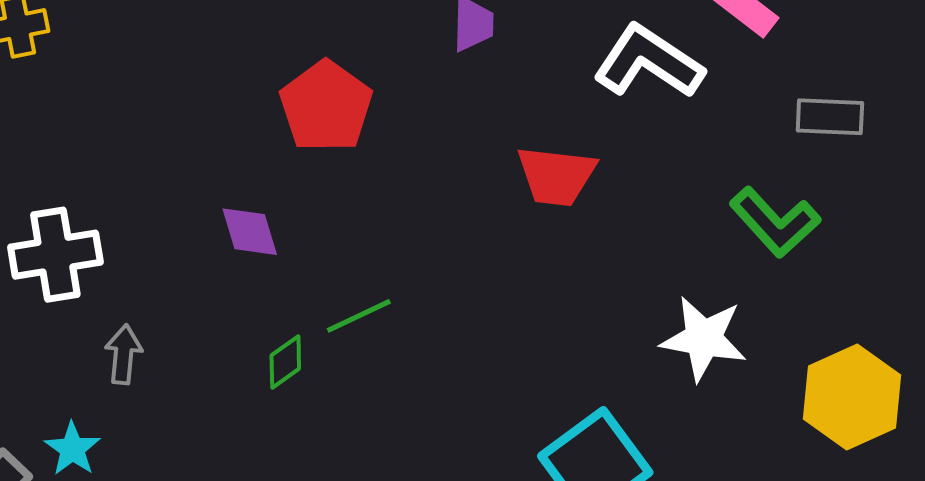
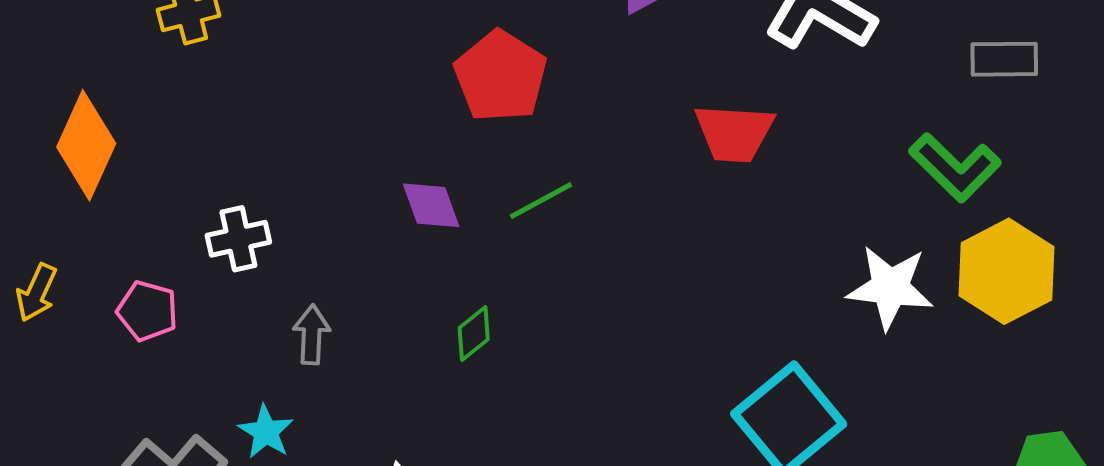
white cross: (55, 255) -> (238, 239), size x0.7
green line: (359, 316) -> (541, 201), moved
yellow hexagon: (852, 397) -> (1007, 271), moved

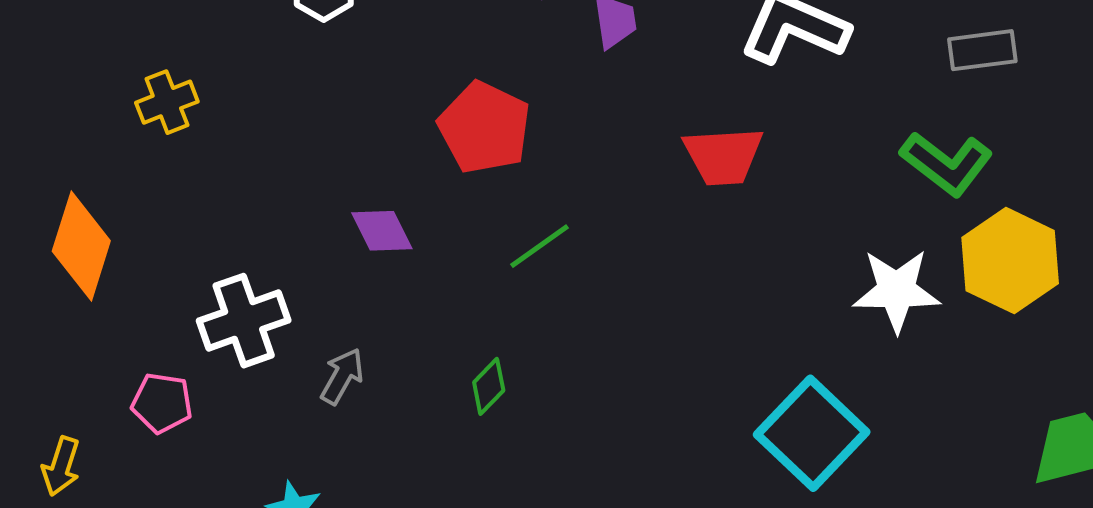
purple diamond: (431, 205) -> (382, 231), moved
white cross: (238, 239) -> (244, 321), size x1.4
yellow arrow: (37, 293) -> (61, 466), moved
gray arrow: (312, 335) -> (342, 376), moved, turned 34

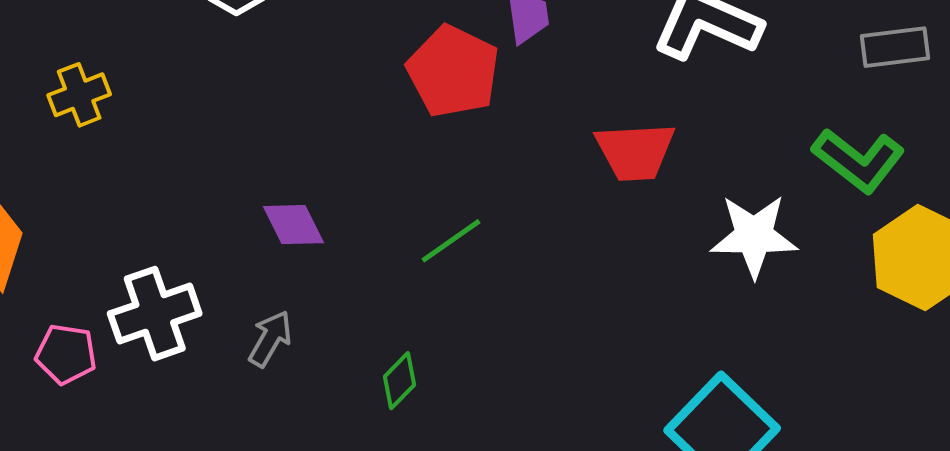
red pentagon: (484, 128) -> (453, 71), moved
white star: (897, 290) -> (754, 236), moved
gray arrow: (342, 376) -> (270, 339), moved
pink pentagon: (162, 403) -> (66, 354), moved

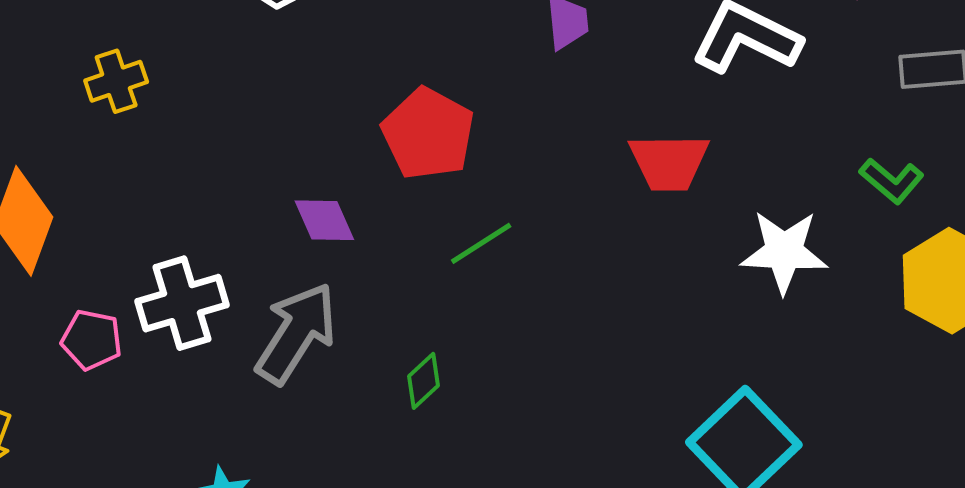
red pentagon: (453, 71) -> (428, 134), moved
green L-shape: (858, 160) -> (892, 181), size x0.7
gray arrow: (270, 339) -> (296, 333), size x1.8

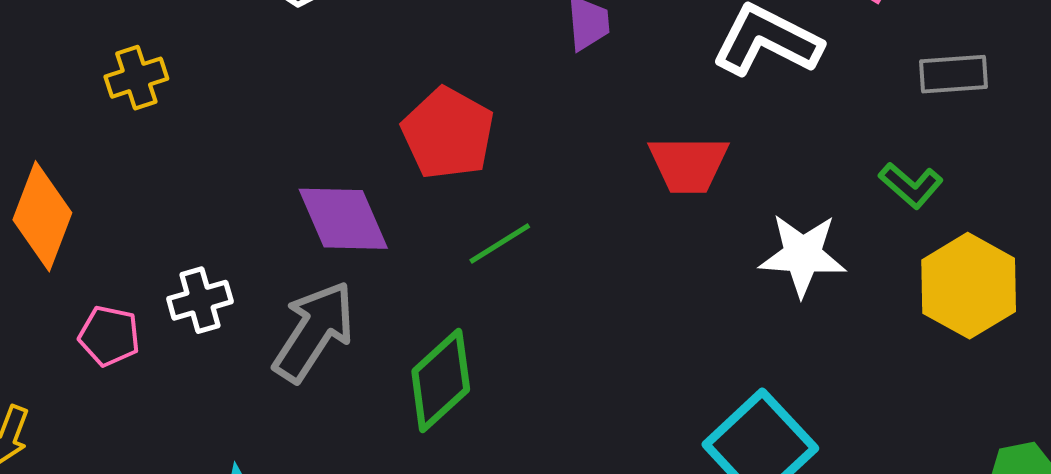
purple diamond: (324, 220) -> (343, 219), size x1.5
white cross: (182, 303) -> (200, 300), size x0.7
green diamond: (424, 381) -> (441, 380), size x1.8

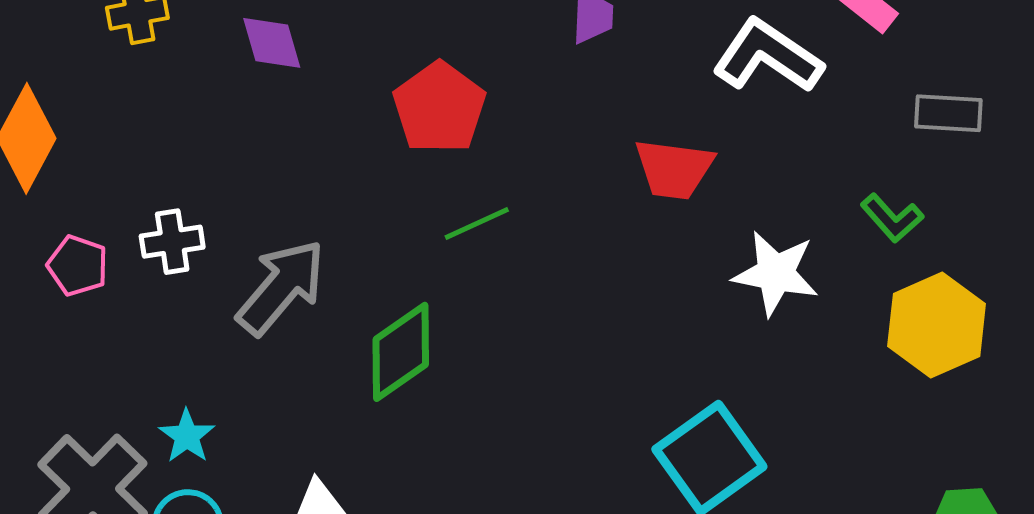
purple diamond: (343, 219) -> (272, 43), moved, size x0.7

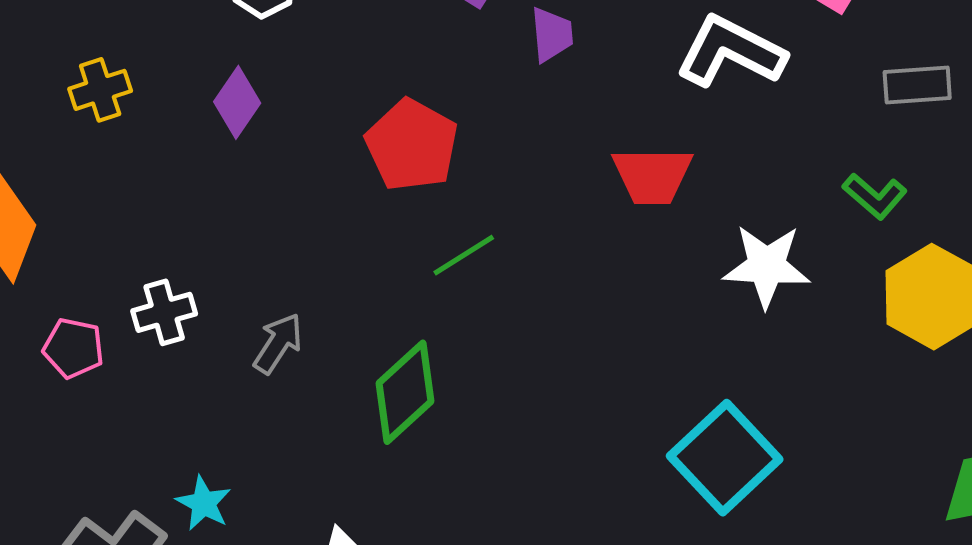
purple diamond: (272, 43) -> (237, 102), turned 58
gray arrow: (281, 287) -> (278, 343), size x0.6

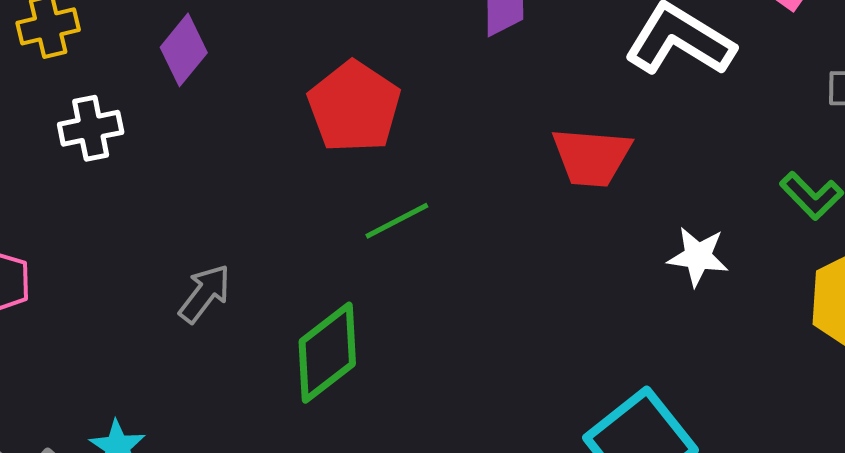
white star: (767, 266) -> (698, 256), size x0.7
white cross: (164, 312) -> (91, 128), moved

